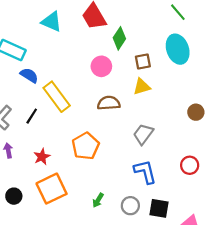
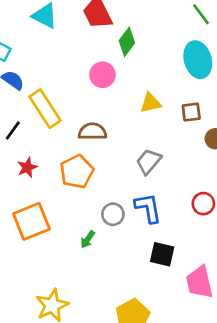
brown square: (143, 62) -> (191, 112), moved
brown semicircle: (109, 103) -> (92, 132), moved
red star: (42, 157) -> (27, 167), moved
gray circle: (130, 206) -> (113, 214), moved

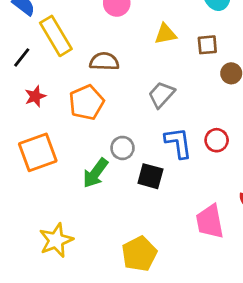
blue L-shape: (148, 208) -> (178, 143), moved
green arrow: (88, 239) -> (95, 173), size x1.6
black square: (162, 254) -> (150, 176), moved

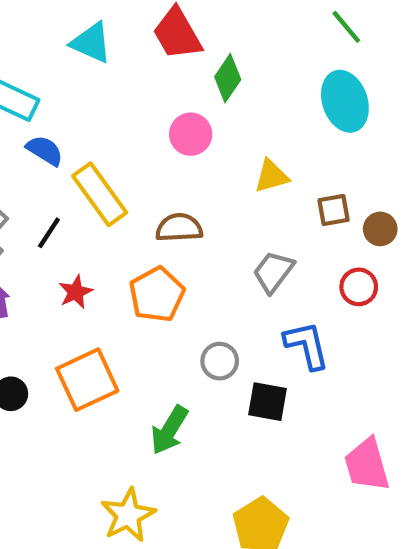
brown square: (207, 45) -> (334, 210), moved
red circle: (217, 140) -> (359, 287), moved
green arrow: (95, 173) -> (169, 430), moved

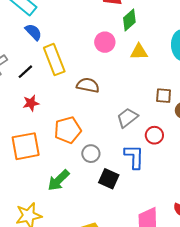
yellow triangle: (271, 176) -> (139, 52), moved
red circle: (359, 287) -> (154, 135), moved
orange pentagon: (157, 294) -> (68, 130), moved

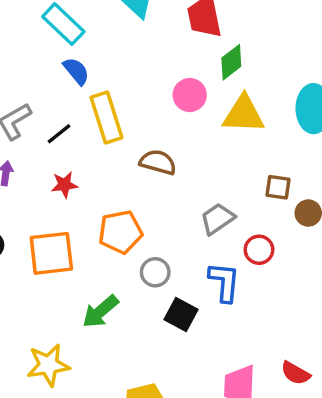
yellow triangle: (139, 52) -> (243, 114), size x1.5

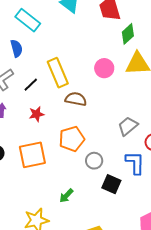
blue semicircle: (76, 71) -> (16, 48), moved, turned 30
pink circle: (190, 95) -> (104, 68), moved
brown semicircle: (158, 162) -> (76, 99), moved
green arrow: (100, 312) -> (66, 196), moved, size x0.7

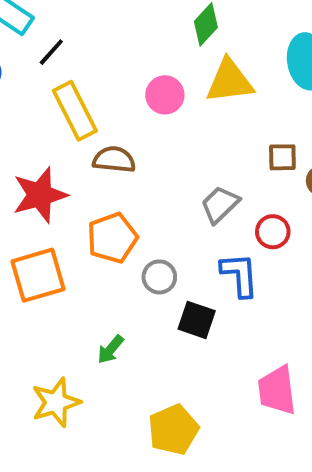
black line: (31, 85) -> (51, 52), moved
red star: (37, 114) -> (40, 195), size x1.8

